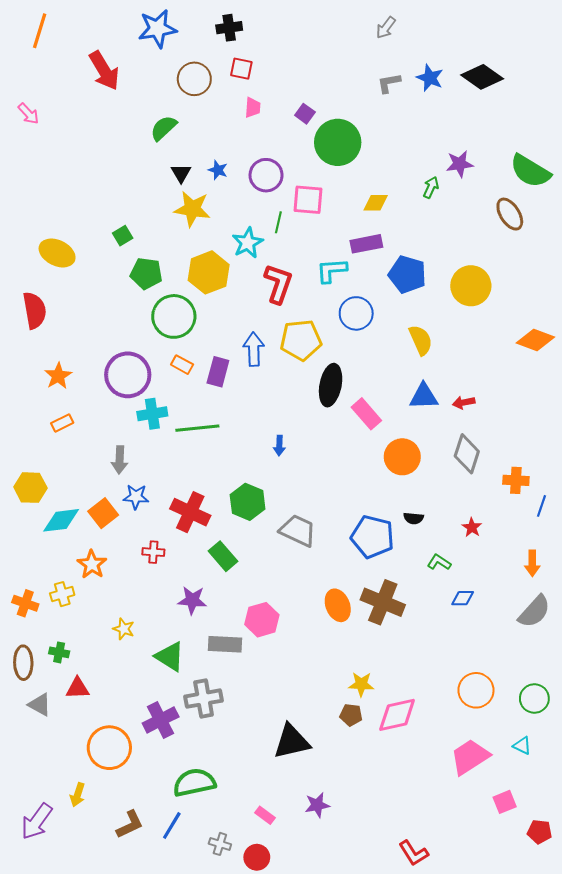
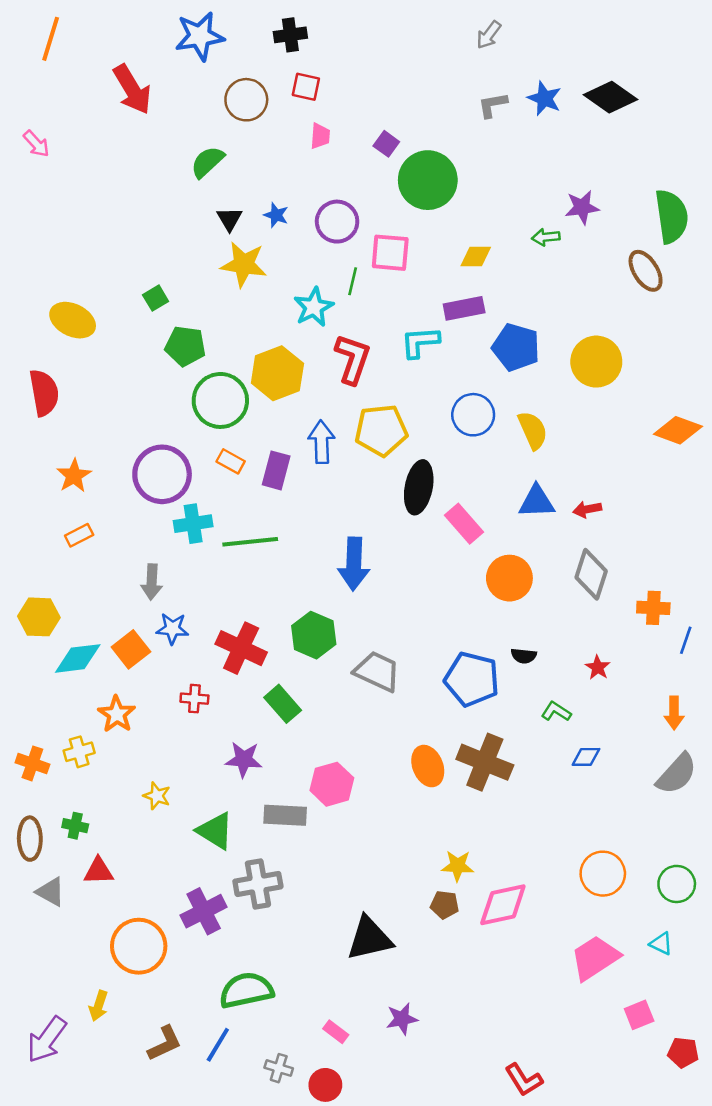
green semicircle: (530, 171) -> (671, 216), turned -129
green arrow: (431, 187) -> (546, 237), turned -120
yellow hexagon: (209, 272) -> (277, 373), moved
blue circle: (356, 313) -> (473, 415), moved
blue arrow: (279, 446) -> (354, 564), size x2.0

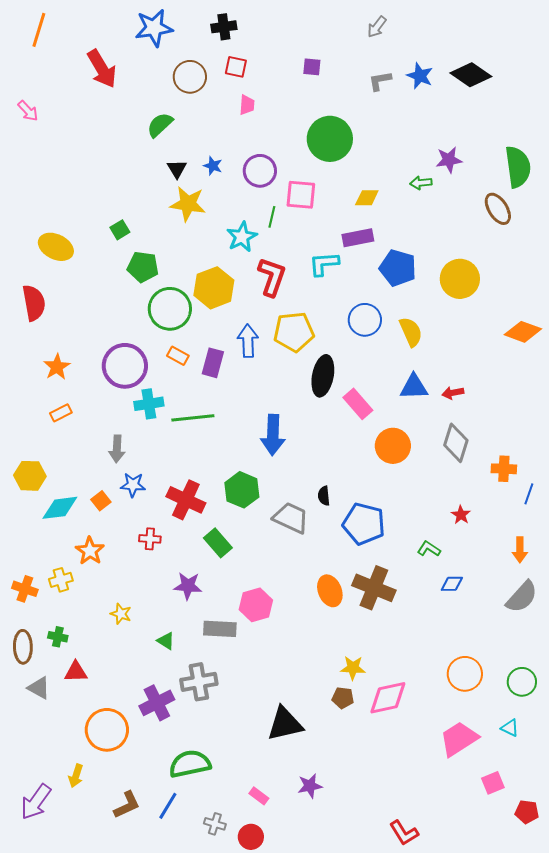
purple square: (386, 144) -> (312, 67), moved, turned -30
orange square: (131, 649) -> (101, 501), size x0.7
black semicircle: (524, 656) -> (324, 496), moved, turned 78
green triangle: (215, 831) -> (166, 641), size x0.6

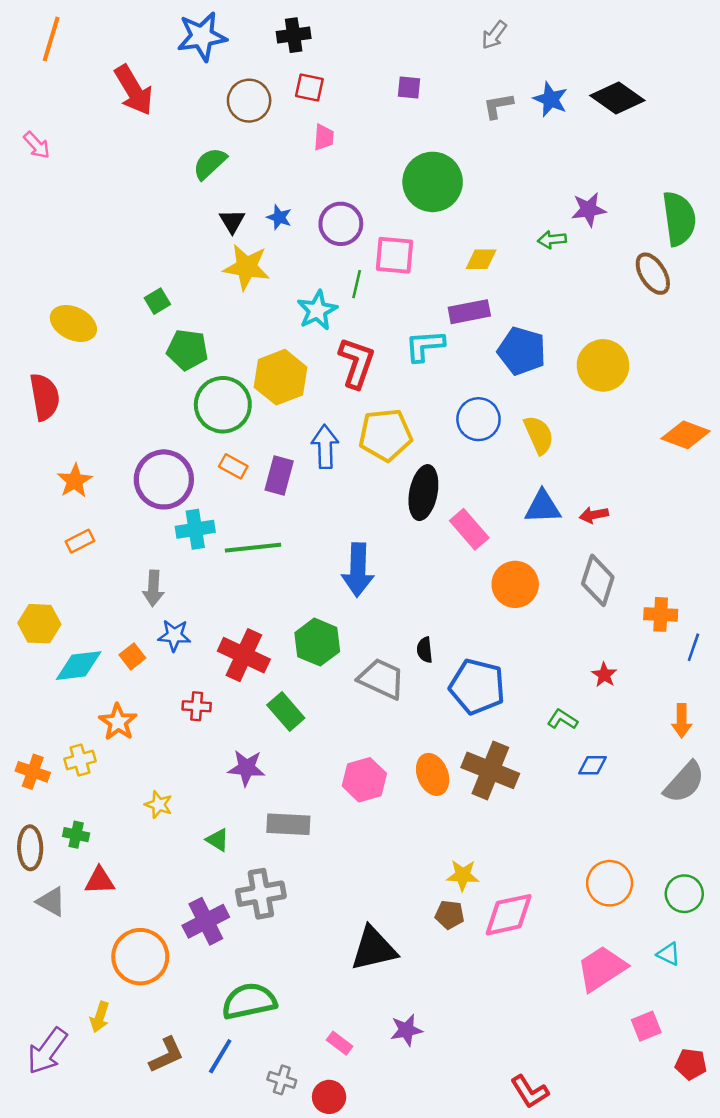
pink hexagon: (256, 605) -> (364, 780), moved

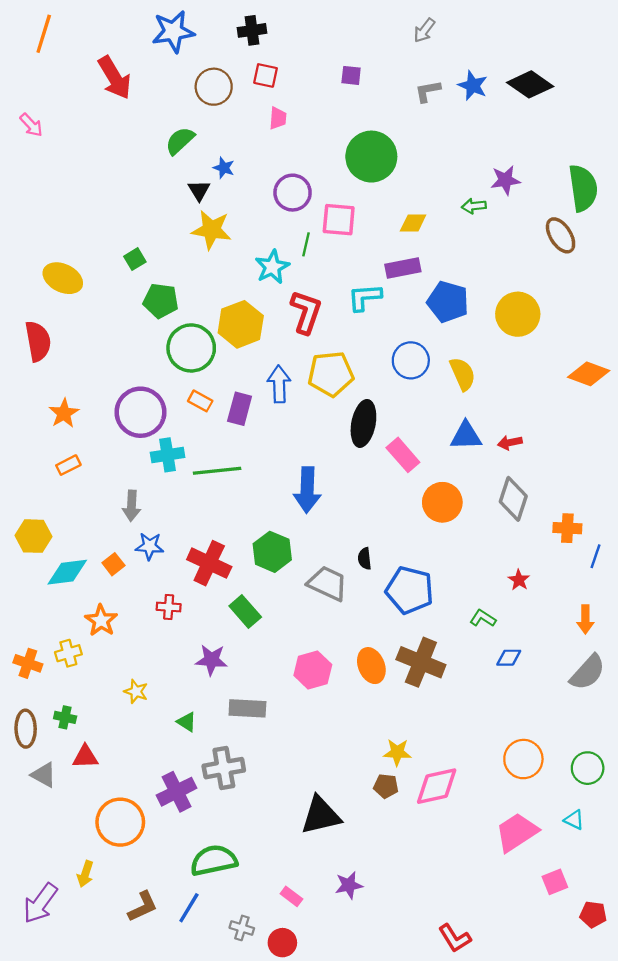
blue star: (279, 217) -> (224, 168), moved

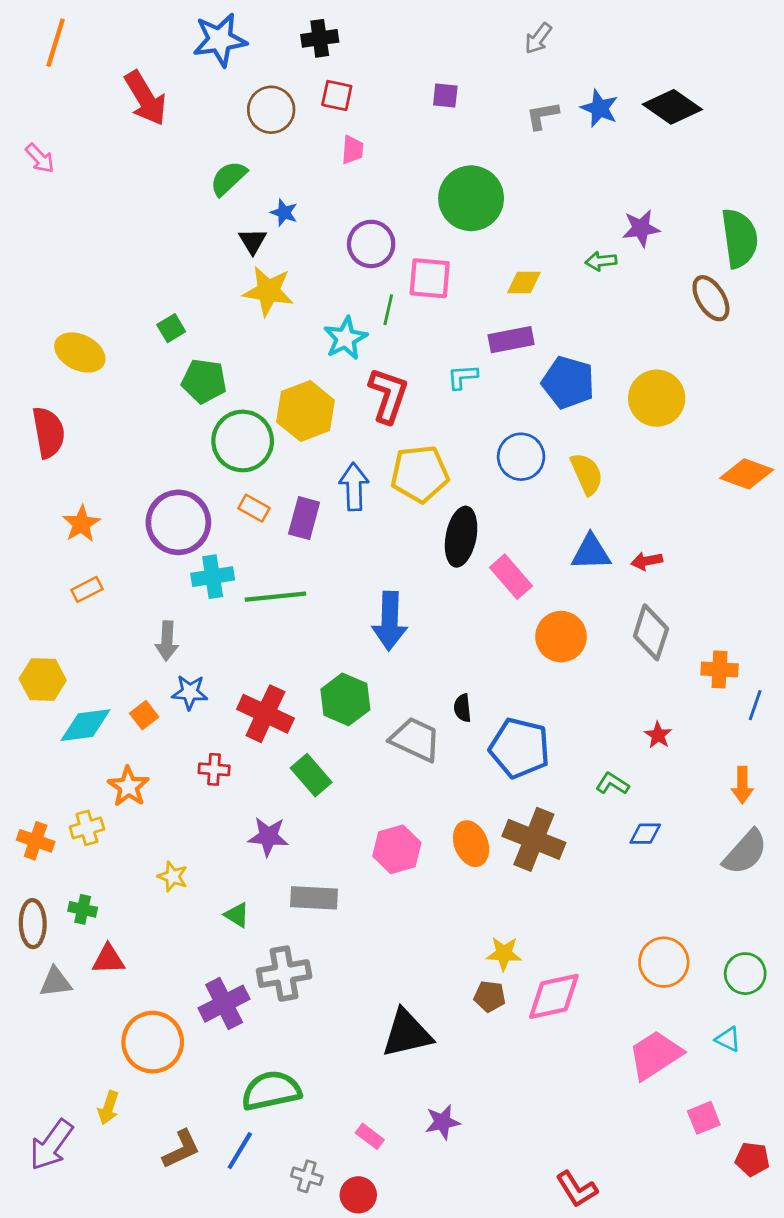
cyan L-shape: (365, 297) -> (462, 377), size x0.7
gray triangle: (44, 775) -> (56, 982), turned -36

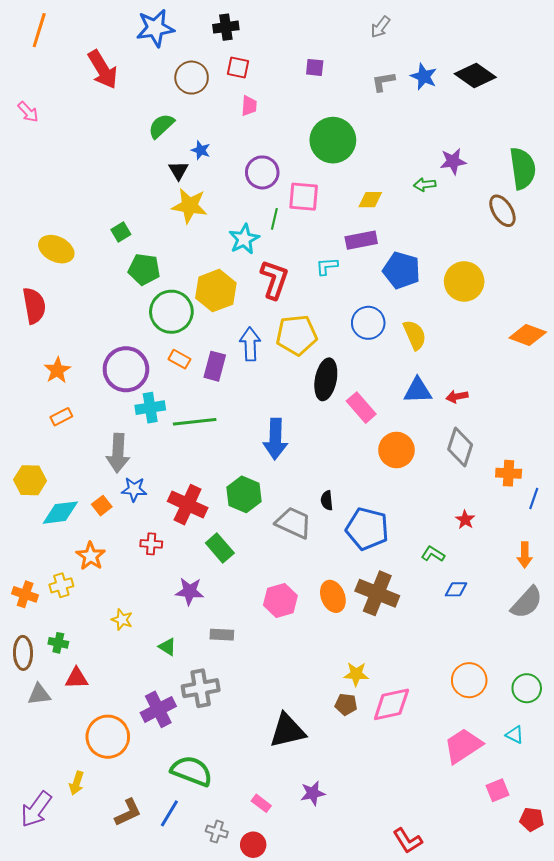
gray arrow: (167, 641) -> (118, 453), size x1.4
gray rectangle: (314, 898) -> (222, 635), size x0.7
green semicircle: (271, 1091) -> (192, 771), turned 33

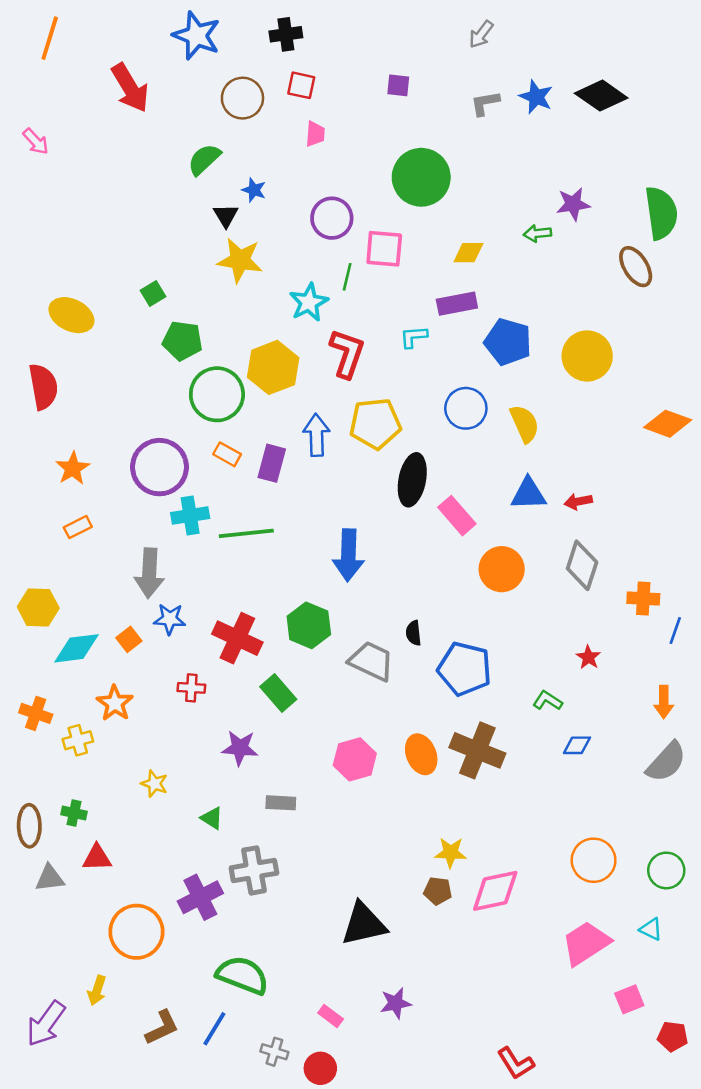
blue star: (155, 28) -> (197, 36), turned 30
orange cross: (25, 594) -> (36, 713), moved

